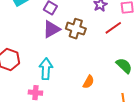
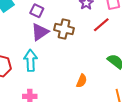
cyan arrow: (46, 69) -> (30, 60), moved

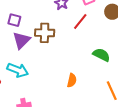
cyan arrow: (30, 60) -> (18, 70), turned 125

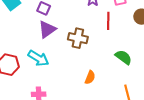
red line: (80, 22) -> (108, 21), turned -48
brown cross: (45, 33) -> (78, 38), moved

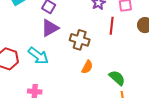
green semicircle: (123, 57) -> (117, 78), moved
orange semicircle: (90, 77) -> (87, 67), moved

